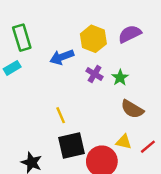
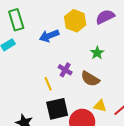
purple cross: (95, 74) -> (65, 70), moved
brown semicircle: (132, 109) -> (90, 79), moved

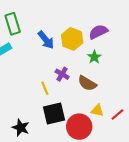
purple semicircle: (105, 17) -> (98, 32), moved
yellow hexagon: (75, 21) -> (72, 39), moved
blue arrow: (49, 36) -> (46, 40), turned -108

